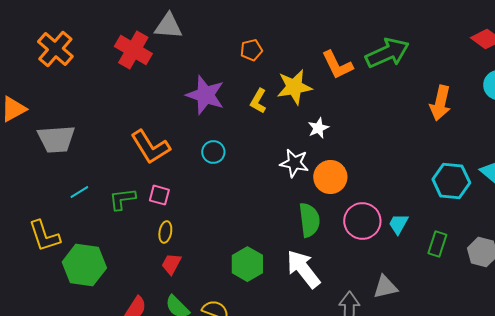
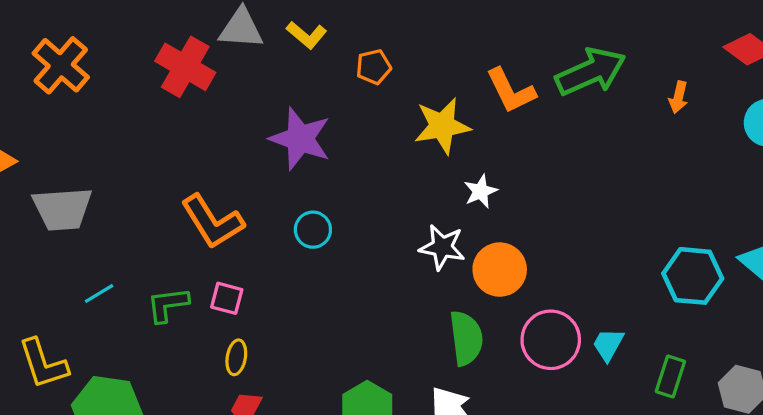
yellow L-shape: (258, 101) -> (307, 35), moved, turned -80
orange arrow: (440, 103) -> (678, 97), moved, size x0.6

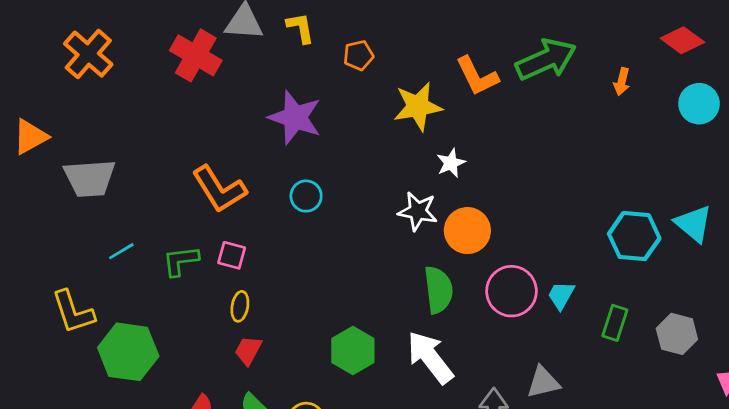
yellow L-shape: (307, 35) -> (301, 28), turned -140

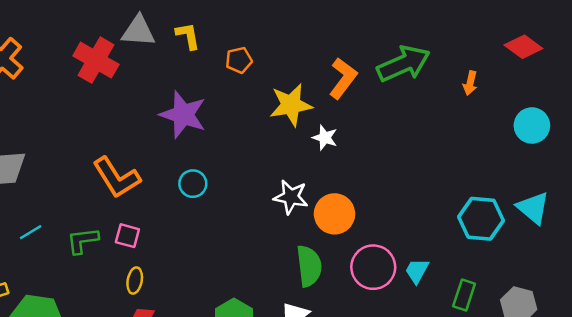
orange L-shape: (477, 76) -> (343, 78), turned -117
cyan circle: (699, 104) -> (532, 125), moved
white star: (451, 163) -> (325, 138), moved, turned -30

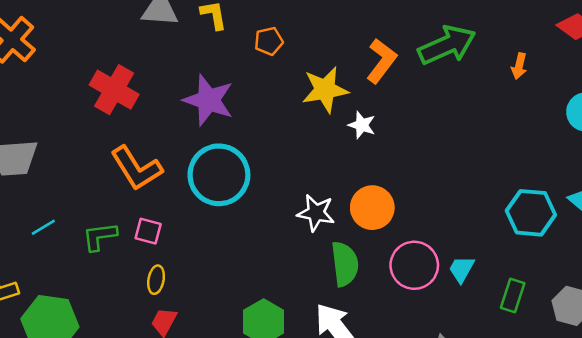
red cross: (96, 60) -> (114, 90), moved
cyan circle: (193, 184) -> (219, 175), size x2.0
white star: (291, 197) -> (316, 213), moved

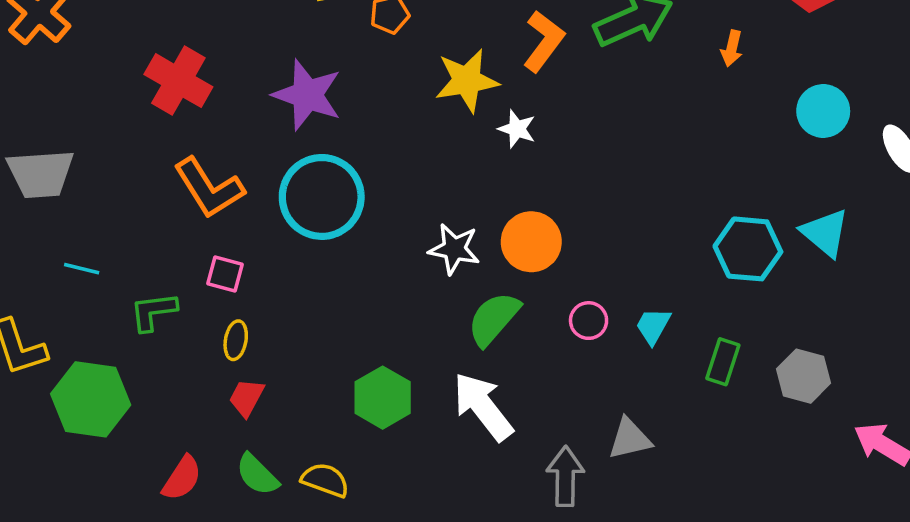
cyan line: (43, 227) -> (82, 269), turned 45
green L-shape: (100, 236) -> (153, 312), moved
green semicircle: (345, 264) -> (494, 319), turned -132
pink circle: (414, 265) -> (589, 321), size x0.6

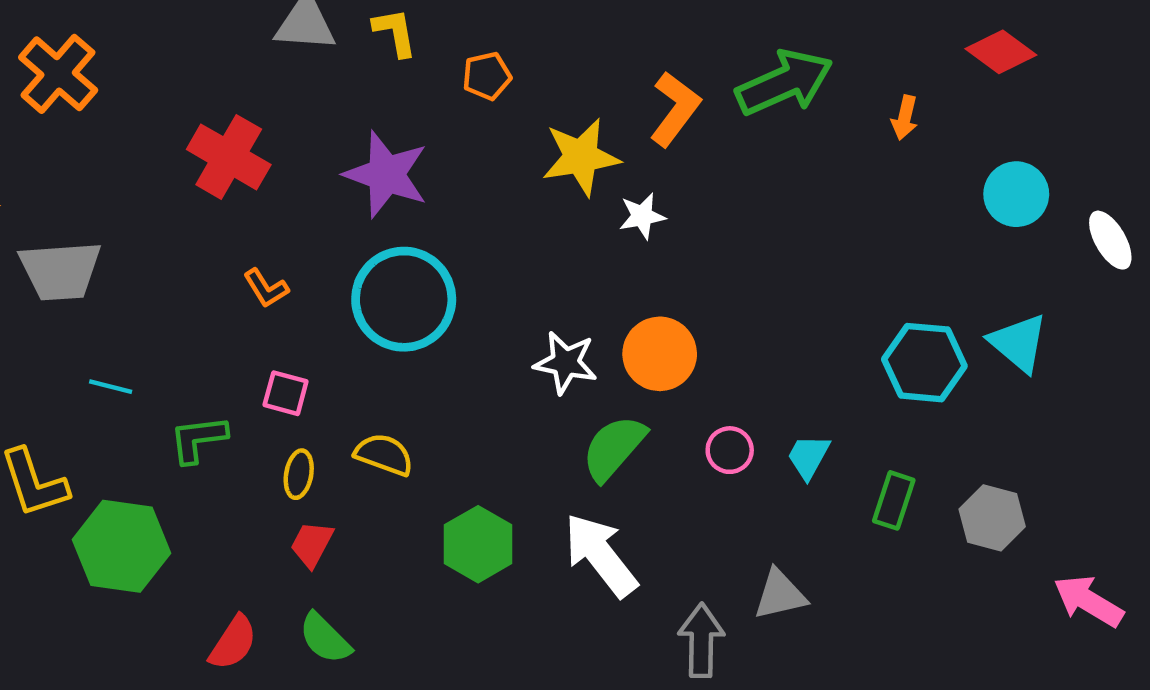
white star: (517, 129) -> (642, 216), turned -30
orange L-shape: (209, 188) -> (266, 288), size x0.5
yellow semicircle: (325, 480) -> (384, 454), moved

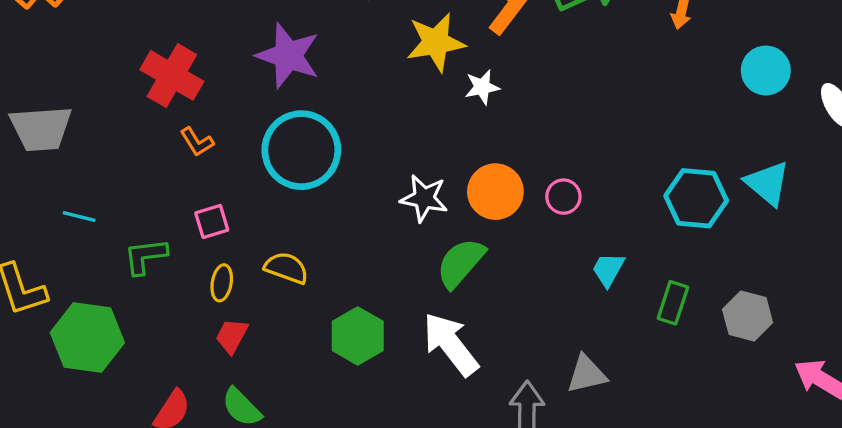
red cross: (229, 157) -> (172, 75), moved
pink square: (286, 393) -> (212, 221), turned -32
pink circle: (730, 450) -> (563, 197), moved

